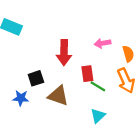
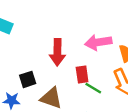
pink arrow: (103, 43) -> (98, 42), size x1.5

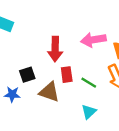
red rectangle: (82, 74) -> (67, 75), moved

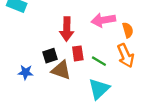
black square: (27, 75) -> (50, 56), moved
cyan triangle: (89, 112) -> (99, 89), size x1.5

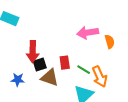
red arrow: (67, 29) -> (33, 52), moved
orange arrow: (126, 56) -> (100, 77), moved

